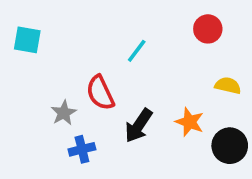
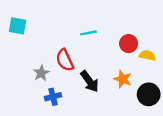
red circle: (208, 29) -> (129, 44), moved
cyan line: (137, 51) -> (88, 33), turned 42
black arrow: (139, 126) -> (90, 81), turned -70

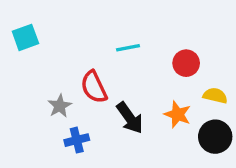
cyan square: (18, 26) -> (25, 37), turned -30
yellow semicircle: (147, 55) -> (215, 96), moved

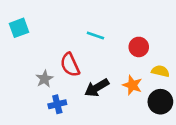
cyan line: (128, 48) -> (95, 35), turned 30
black arrow: (130, 118) -> (97, 88), turned 95

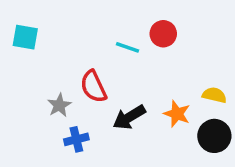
cyan square: (19, 28) -> (25, 37), turned 30
red circle: (139, 47) -> (163, 34), moved

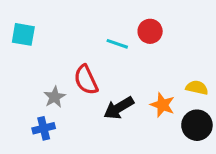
blue cross: (76, 139) -> (44, 128), moved

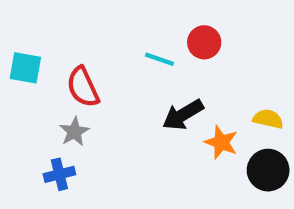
cyan square: (23, 34) -> (25, 68), moved
red semicircle: (86, 80) -> (83, 87), moved
black arrow: (119, 108) -> (183, 115), moved

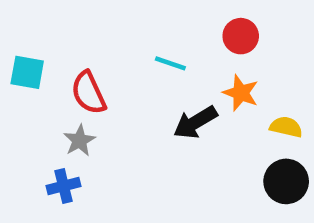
red circle: (204, 42) -> (241, 36), moved
orange star: (221, 142) -> (241, 93), moved

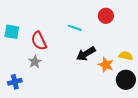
orange star: (241, 93) -> (106, 65), moved
blue cross: (64, 186) -> (15, 82), moved

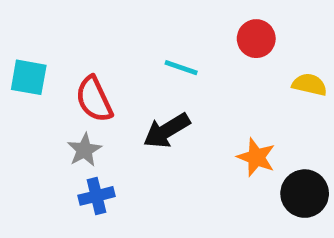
black arrow: (86, 54) -> (167, 131), moved
yellow semicircle: (126, 56) -> (309, 85), moved
blue cross: (15, 82) -> (96, 196), moved

